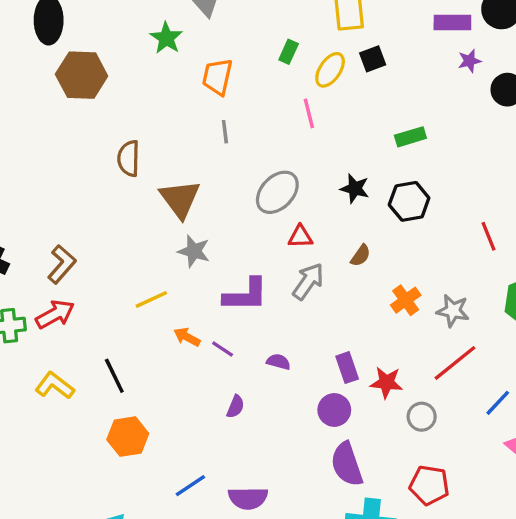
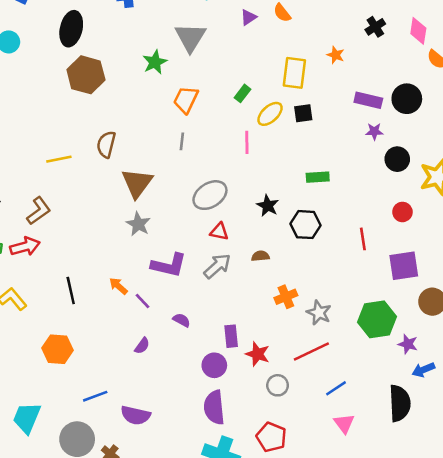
red line: (488, 236) -> (363, 239), moved
brown semicircle: (361, 256) -> (260, 256), turned -144
yellow line: (151, 299) -> (59, 159), moved
black line: (114, 376) -> (71, 290), moved

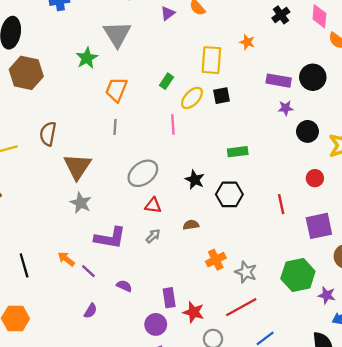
gray arrow: (217, 266) -> (153, 236), size x0.6

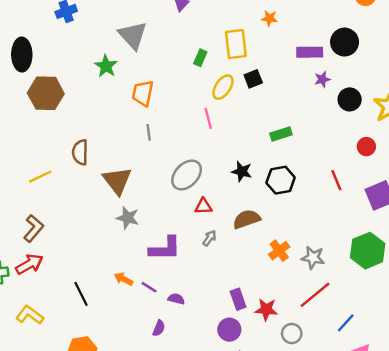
green rectangle: (166, 81) -> (200, 58), moved
brown semicircle: (191, 225) -> (247, 219), size x1.6
purple semicircle: (124, 286) -> (176, 299), moved

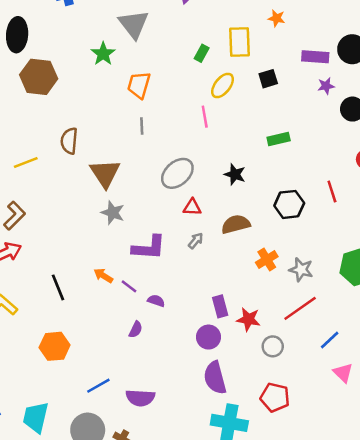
black square: (253, 79) -> (268, 79), moved
black hexagon: (281, 180) -> (289, 204), moved

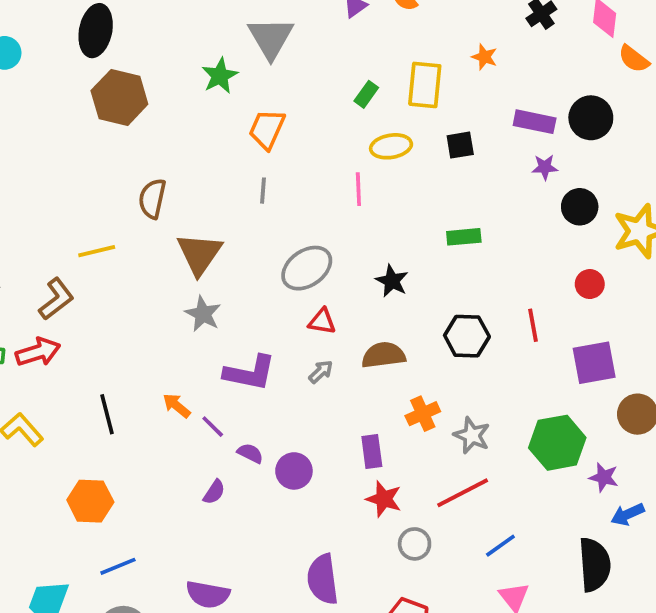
yellow ellipse: (223, 86) -> (391, 146), turned 35
yellow line: (26, 162) -> (97, 251), moved
purple rectangle: (220, 306) -> (372, 452), moved
purple circle: (208, 337) -> (294, 471), moved
blue line: (98, 386) -> (118, 566), moved

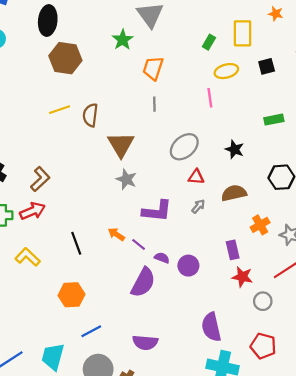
yellow line: (97, 251) -> (60, 110), moved
purple semicircle: (214, 492) -> (143, 282), size x2.0

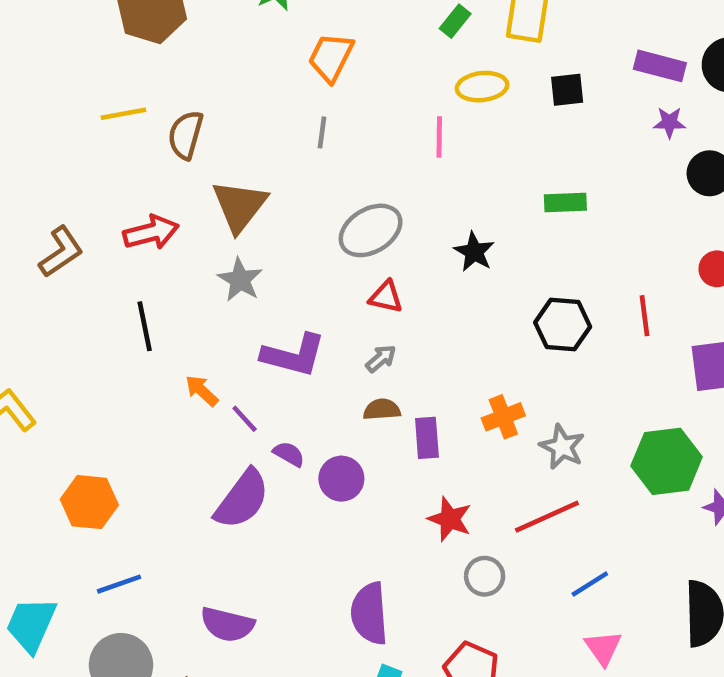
brown semicircle: (234, 193) -> (382, 409), moved, size x0.7
red arrow: (33, 211) -> (151, 232), moved
black line: (76, 243) -> (145, 326), moved
purple rectangle: (233, 250) -> (427, 438), moved

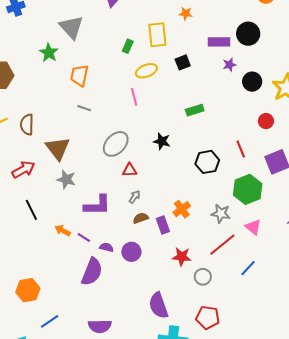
gray line: (322, 132) -> (84, 108), turned -64
orange cross: (503, 417) -> (182, 209), moved
green hexagon: (667, 461) -> (248, 189), moved
pink triangle: (603, 648) -> (253, 227), moved

